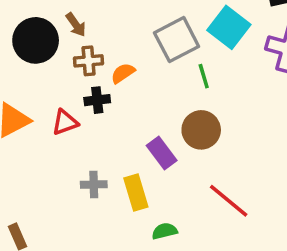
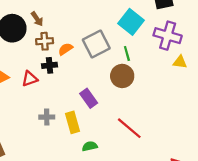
gray square: (177, 40) -> (96, 44), moved
green line: (204, 76) -> (127, 53), moved
brown circle: (201, 130) -> (122, 76), moved

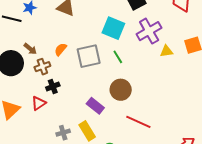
purple cross: (168, 36) -> (149, 31), turned -30
gray square: (96, 44) -> (89, 56), turned 30
orange semicircle: (65, 49) -> (61, 49), moved
brown circle: (122, 76) -> (121, 90), moved

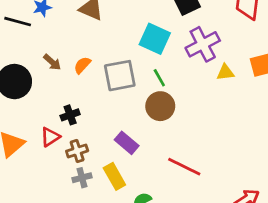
brown arrow: (30, 49) -> (52, 62), moved
brown cross: (42, 67) -> (77, 151), moved
brown circle: (121, 90) -> (160, 106), moved

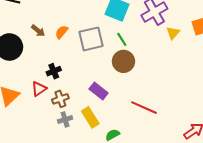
yellow triangle: (225, 72) -> (173, 33), turned -40

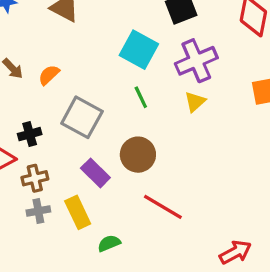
yellow triangle: (173, 33) -> (195, 102), moved
gray square: (91, 39) -> (82, 117), moved, turned 35
brown circle: (123, 61) -> (138, 155), moved

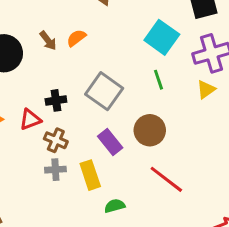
orange semicircle: (49, 75) -> (76, 38), moved
brown cross: (35, 178) -> (56, 140), turned 30

